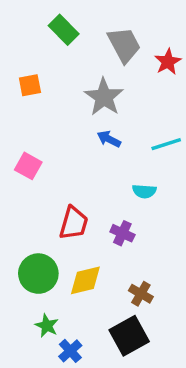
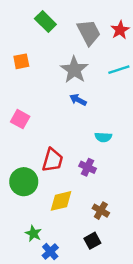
red star: (168, 62) -> (120, 30), moved
cyan line: (166, 144) -> (119, 70), moved
green circle: (38, 274) -> (24, 182), moved
black square: (129, 336) -> (92, 241), size x0.6

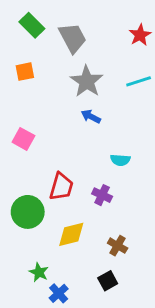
green rectangle: (45, 22) -> (32, 25), moved
gray trapezoid: (89, 32) -> (73, 38), moved

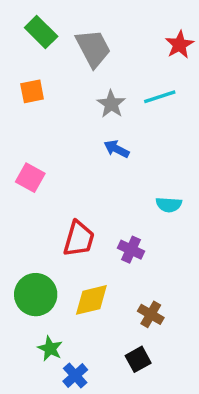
gray star: (87, 81) -> (111, 104), size x0.7
cyan line: (139, 81) -> (160, 97), moved
cyan semicircle: (120, 160) -> (169, 205), moved
green circle: (28, 212) -> (36, 295), moved

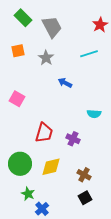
gray star: (111, 104) -> (46, 58), moved
black square: (138, 359) -> (85, 198), moved

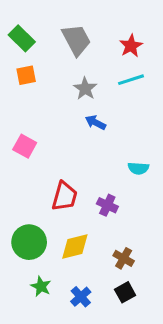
green rectangle: (23, 18) -> (22, 38), moved
red star: (100, 25) -> (131, 46), moved
gray star: (46, 58) -> (85, 89), moved
blue cross: (42, 209) -> (81, 297), moved

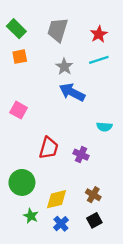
gray trapezoid: (76, 40) -> (58, 30), turned -135
blue arrow: (96, 123) -> (72, 92), size x1.6
yellow diamond: (75, 247) -> (56, 199), moved

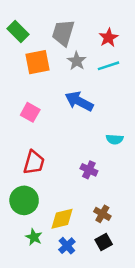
orange square: (20, 57) -> (38, 62), moved, size x1.5
gray star: (64, 67) -> (77, 61), moved
pink square: (19, 110) -> (30, 112), moved
red trapezoid: (49, 148) -> (34, 162), moved

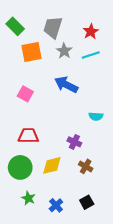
red trapezoid: (34, 162) -> (28, 136), turned -105
brown cross: (102, 214) -> (86, 166), moved
yellow diamond: (62, 219) -> (52, 165), moved

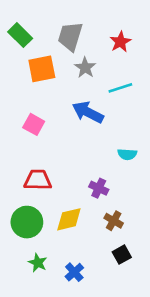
cyan line: (91, 55) -> (120, 88), moved
black square: (87, 202) -> (122, 255), moved

